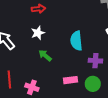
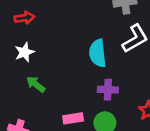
cyan semicircle: (76, 41) -> (98, 53), moved

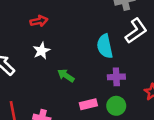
green arrow: (36, 84) -> (66, 75), moved

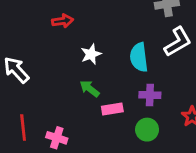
white star: (41, 51) -> (91, 54), moved
pink rectangle: (88, 104) -> (112, 109), moved

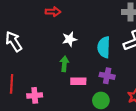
green arrow: (90, 89) -> (64, 64), turned 48
pink cross: (57, 138) -> (35, 95), turned -32

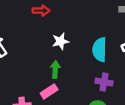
pink rectangle: (78, 81) -> (49, 91), moved, turned -32

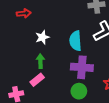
purple cross: (104, 82) -> (82, 67), size x1.5

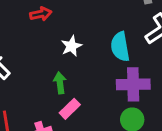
green arrow: (40, 61) -> (60, 83), moved

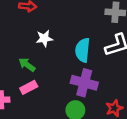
green arrow: (60, 83) -> (27, 65), turned -63

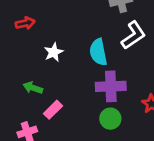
green arrow: (27, 65) -> (33, 88), moved

